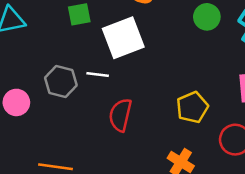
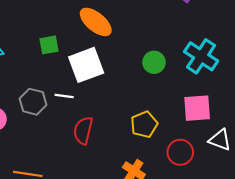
green circle: (207, 17) -> (154, 62), moved

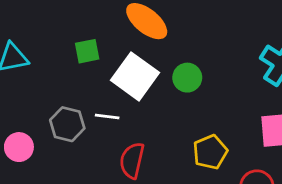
green circle: (154, 62) -> (187, 78), moved
white square: (86, 65) -> (135, 76), turned -33

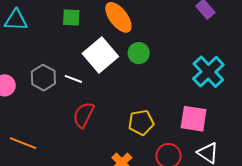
green square: (87, 51) -> (71, 18), moved
green circle: (187, 78) -> (139, 53), moved

